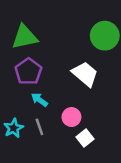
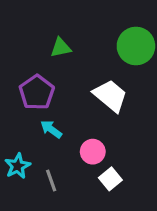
green triangle: (25, 37) -> (61, 48), moved, size x0.6
gray line: (39, 127) -> (51, 180), moved

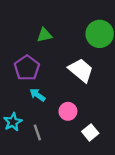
white square: (110, 179) -> (90, 132), moved

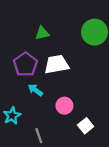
white trapezoid: (81, 70) -> (57, 64), moved, turned -50
gray line: (37, 132) -> (39, 136), moved

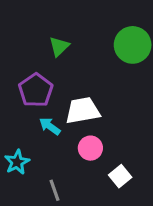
green triangle: (42, 33) -> (59, 46), turned -32
white trapezoid: (57, 64) -> (83, 111), moved

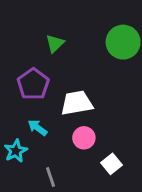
cyan arrow: (50, 126) -> (37, 128), moved

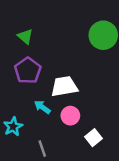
green triangle: (55, 44) -> (25, 36), moved, turned -35
cyan arrow: (37, 128) -> (42, 107), moved

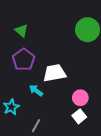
pink circle: (70, 116) -> (80, 98), moved
gray line: (42, 149) -> (36, 126), turned 48

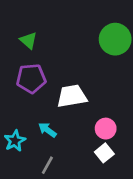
purple pentagon: (24, 60) -> (31, 78), turned 30
cyan arrow: (36, 91) -> (47, 130), moved

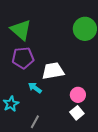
green triangle: (28, 40) -> (21, 30), size x1.6
cyan arrow: (47, 130) -> (35, 88), moved

